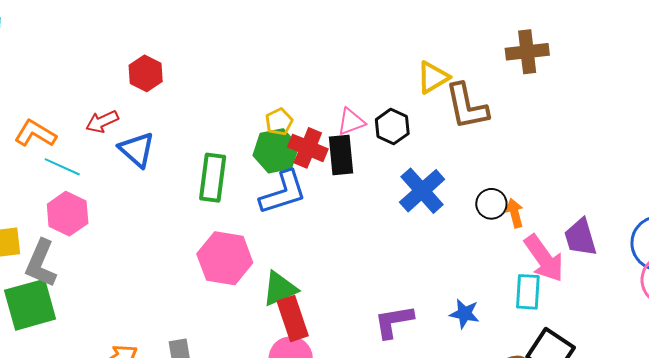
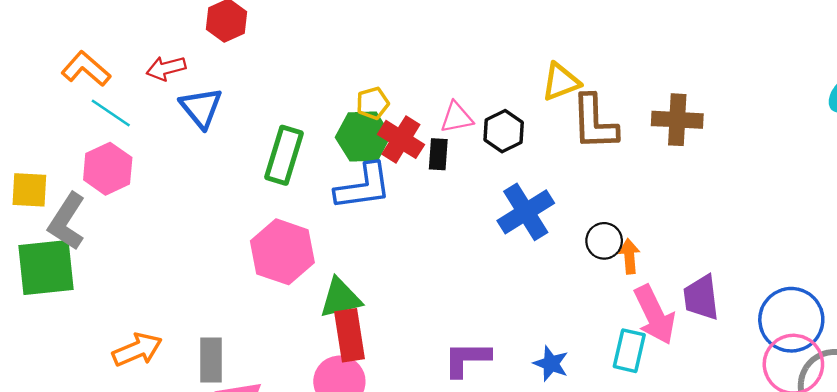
brown cross: (527, 52) -> (677, 120), moved
black rectangle: (341, 155) -> (438, 154), size x0.7

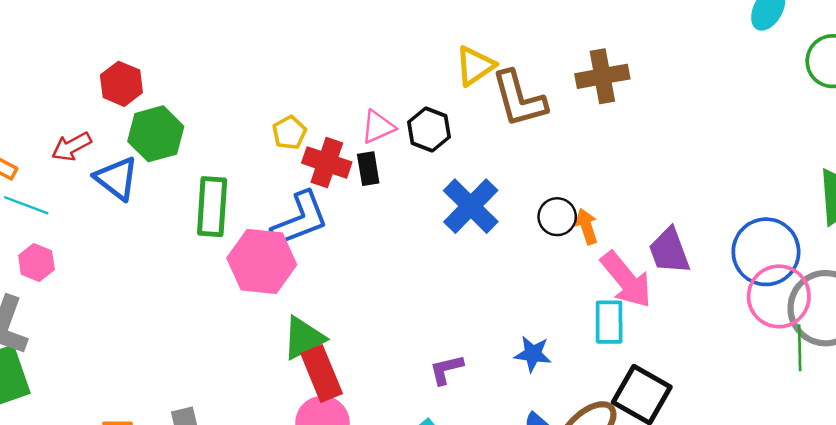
green hexagon: (363, 136) -> (156, 134), moved
pink hexagon: (108, 169) -> (36, 263), size x0.7
pink hexagon: (282, 252) -> (262, 261), moved
purple L-shape: (467, 359) -> (446, 369), size x0.7

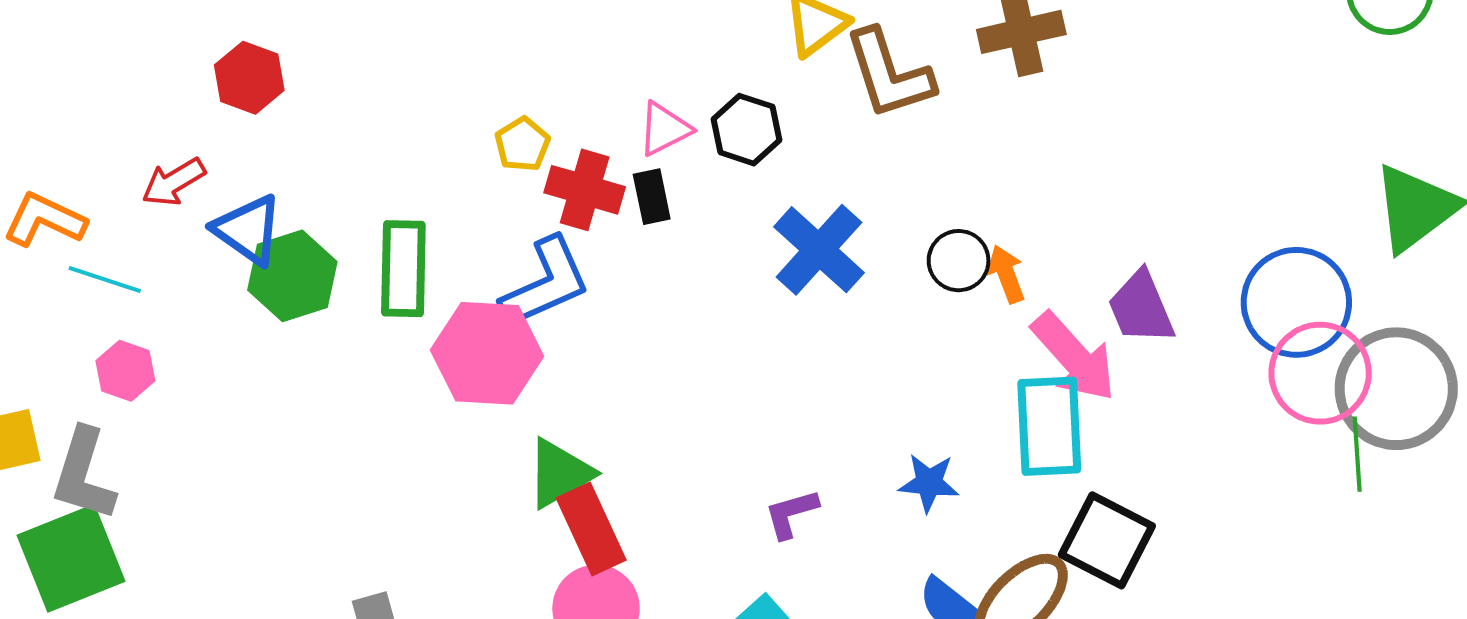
green hexagon: (156, 134) -> (292, 276), moved
cyan rectangle: (609, 322) -> (1049, 426), size x1.4

